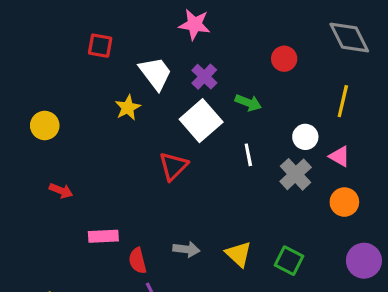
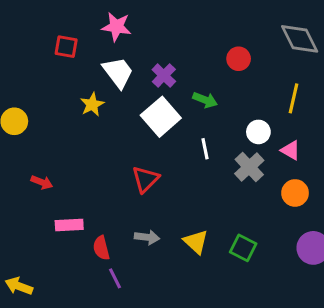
pink star: (195, 24) -> (117, 27), moved
red triangle: (173, 166) -> (146, 179), moved
red arrow: (61, 191) -> (42, 182), moved

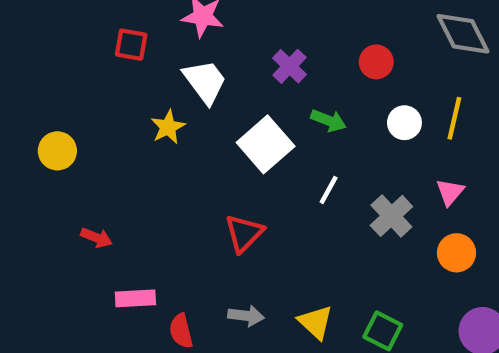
purple cross: (164, 75) -> (289, 66), moved
white circle: (258, 132) -> (404, 123), moved
white line: (205, 149) -> (329, 190), turned 40
pink triangle: (290, 150) -> (450, 192), turned 40

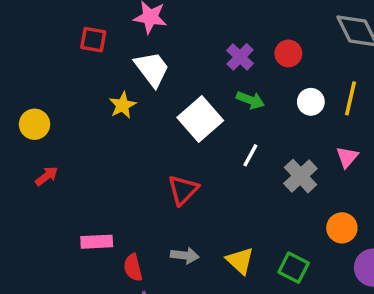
purple cross: (289, 66) -> (240, 57), moved
red arrow: (96, 238) -> (47, 176), moved, turned -60
orange circle: (456, 253) -> (342, 228), moved

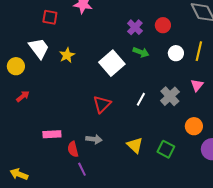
white trapezoid: (152, 69) -> (39, 48), moved
white line: (250, 155) -> (141, 99), moved
gray arrow: (185, 255) -> (94, 139), moved

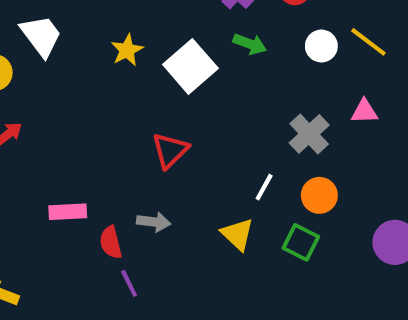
yellow line: (199, 51) -> (368, 42), turned -66
yellow star: (67, 55) -> (127, 50), moved
pink triangle: (197, 85) -> (364, 111), turned 48
white line: (141, 99) -> (264, 187), moved
orange circle: (194, 126) -> (319, 195), moved

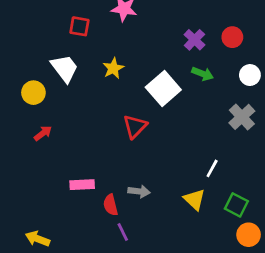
yellow star: (127, 50) -> (113, 68), moved
gray cross: (309, 134) -> (242, 117), moved
red triangle: (170, 150) -> (135, 126), moved
orange circle: (319, 195) -> (249, 235), moved

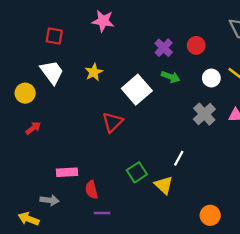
red square: (79, 26) -> (54, 36), moved
gray arrow: (139, 191) -> (50, 200), moved
green square: (236, 205) -> (137, 172), moved, turned 30
purple line: (123, 232) -> (102, 213), turned -63

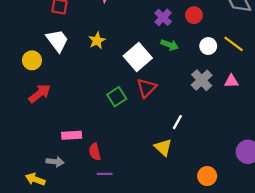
red triangle: (112, 122) -> (147, 88), moved
red arrow: (33, 128) -> (40, 93), size x1.5
green square: (137, 172) -> (117, 97), moved

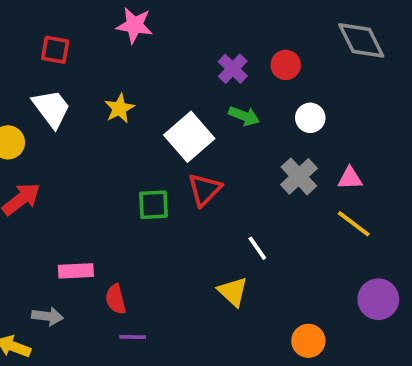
yellow line: (234, 44) -> (354, 224), moved
green square: (117, 97) -> (153, 205), turned 30
white line: (177, 122) -> (257, 248), turned -64

